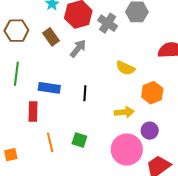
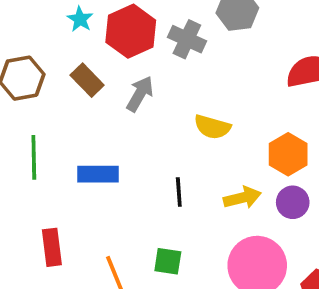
yellow semicircle: (125, 68) -> (212, 127), moved
black line: (85, 93) -> (179, 192), moved
red rectangle: (33, 111) -> (52, 247), moved
purple circle: (150, 131) -> (293, 202), moved

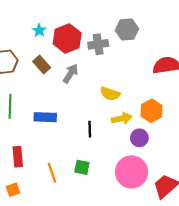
gray cross: (187, 39) -> (98, 44), turned -36
yellow arrow: (242, 198) -> (122, 118), moved
purple circle: (293, 202) -> (139, 138), moved

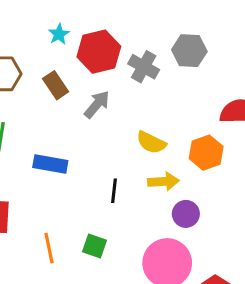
gray cross: (98, 44) -> (144, 67), turned 30
orange hexagon: (152, 111) -> (206, 153), moved

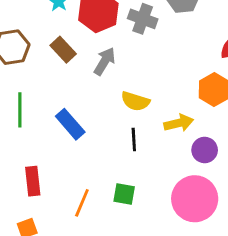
yellow semicircle: (151, 142) -> (135, 101), moved
blue rectangle: (50, 164) -> (70, 124), turned 48
orange line: (49, 248) -> (82, 203), turned 44

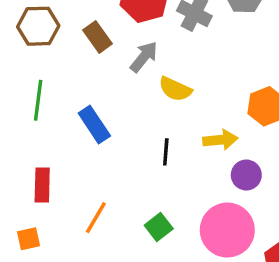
yellow semicircle: (135, 101) -> (175, 89), moved
green square: (124, 194) -> (159, 227), moved, turned 35

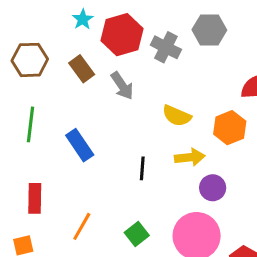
gray arrow: (144, 57) -> (122, 86), turned 108
yellow semicircle: (175, 89) -> (177, 116), moved

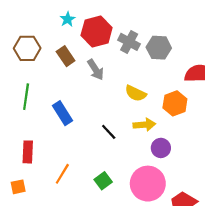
gray hexagon: (209, 30) -> (159, 48), moved
black line: (142, 168) -> (109, 132), turned -48

